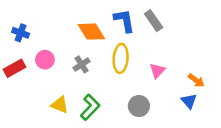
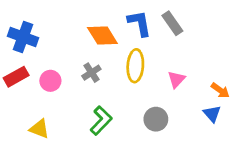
blue cross: (21, 33) -> (23, 37), size x1.5
pink circle: (45, 60) -> (50, 81), moved
yellow triangle: (60, 105) -> (39, 129), moved

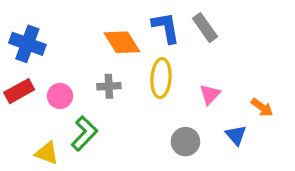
gray cross: (91, 73) -> (109, 86), turned 30
blue triangle: (212, 114) -> (236, 135), moved
green L-shape: (101, 121) -> (84, 133), moved

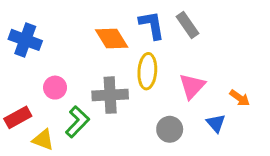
gray cross: (109, 86) -> (110, 95), moved, size x1.6
red rectangle: (19, 91) -> (18, 117), moved
pink triangle: (210, 94) -> (192, 86), size x1.4

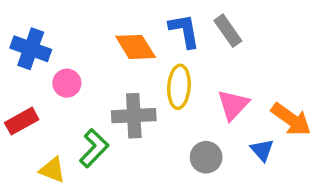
pink circle: (55, 88) -> (67, 83), moved
orange arrow: (240, 98) -> (291, 119), size x1.6
red rectangle: (18, 117) -> (22, 121), moved

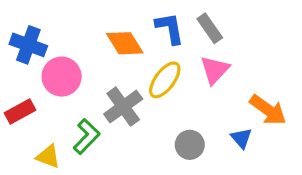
pink circle: (67, 83) -> (62, 77), size x1.5
yellow ellipse: (179, 87) -> (165, 80), turned 33
pink triangle: (233, 105) -> (215, 70), moved
gray cross: (134, 116) -> (123, 107), turned -33

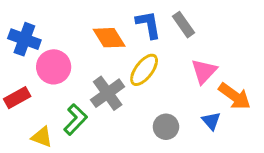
pink triangle: (215, 70) -> (204, 71), moved

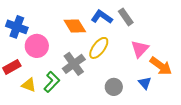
blue L-shape: (148, 25) -> (102, 17), turned -45
yellow triangle: (42, 137) -> (29, 85), moved

